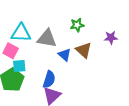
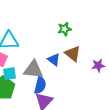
gray triangle: (47, 38) -> (33, 70), moved
purple star: (111, 38) -> (98, 65), moved

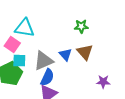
purple star: (98, 65) -> (103, 82), moved
gray triangle: (33, 70) -> (43, 61), turned -40

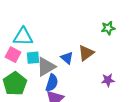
green star: (81, 26) -> (108, 28), moved
brown triangle: (85, 52) -> (86, 53), turned 42
cyan square: (19, 61) -> (33, 58), moved

